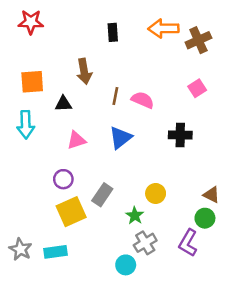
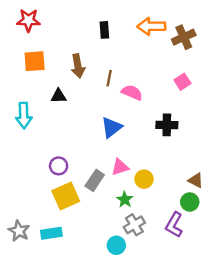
orange square: (32, 82) -> (35, 61), moved
brown line: (115, 96) -> (109, 78), moved
pink triangle: (76, 140) -> (120, 167), moved

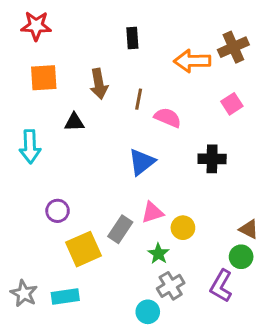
orange arrow: (151, 26) -> (192, 61), moved
purple circle: (59, 166) -> (58, 211), moved

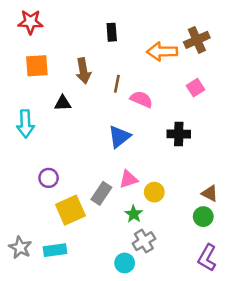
purple L-shape: (221, 286) -> (207, 258), moved

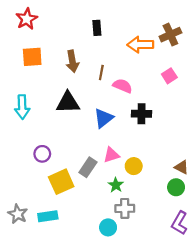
red star: (30, 22) -> (27, 19), turned -30
black triangle: (63, 103) -> (68, 103), moved, size x1.6
black cross: (179, 134) -> (141, 114), moved
gray cross: (144, 241) -> (125, 208), turned 30

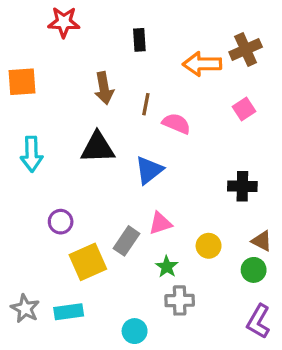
red star: (27, 19) -> (64, 22), moved, turned 30
orange square: (32, 57) -> (22, 82), moved
black cross: (141, 114) -> (242, 186), moved
yellow circle: (134, 166) -> (209, 246), moved
cyan circle: (108, 227) -> (135, 331), moved

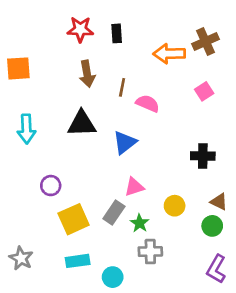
red star: (64, 22) -> (80, 29), moved
gray rectangle: (127, 241) -> (114, 212), moved
cyan rectangle: (69, 312) -> (78, 261), moved

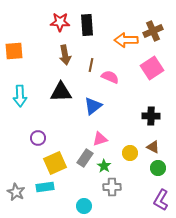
black rectangle: (117, 33) -> (87, 25), size x1.5
pink square: (204, 91) -> (152, 68), size x1.6
brown triangle: (219, 202) -> (153, 147), moved
cyan rectangle: (78, 261) -> (45, 187), moved

